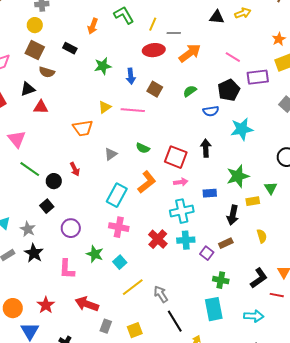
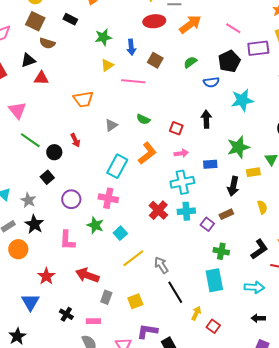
yellow triangle: (105, 107) -> (107, 65), moved
red square: (176, 157) -> (176, 128), size x0.6
pink cross: (119, 227) -> (108, 198), moved
orange circle: (13, 308) -> (18, 249), moved

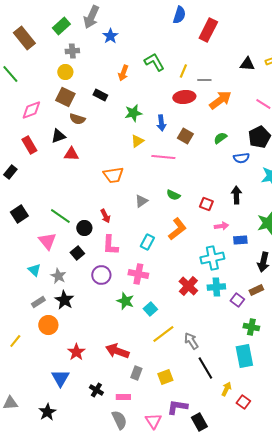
pink triangle: (17, 110) -> (47, 241), moved
pink arrow: (181, 153) -> (221, 226), moved
cyan rectangle: (117, 166) -> (147, 242), size x0.7
pink L-shape: (67, 240) -> (110, 245), moved

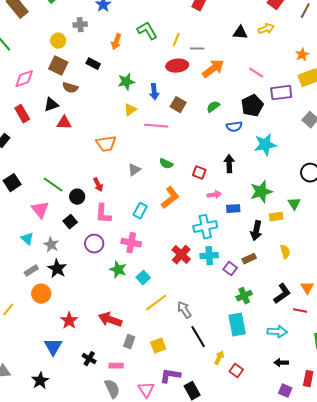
gray cross: (72, 51) -> (80, 25), moved
green cross: (251, 327) -> (244, 296), turned -35

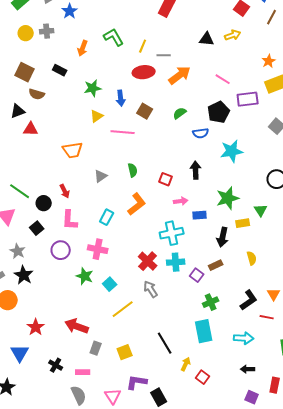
yellow circle: (58, 41) -> (26, 33), moved
green semicircle: (166, 164) -> (133, 170), turned -128
gray arrow: (184, 310) -> (151, 289), moved

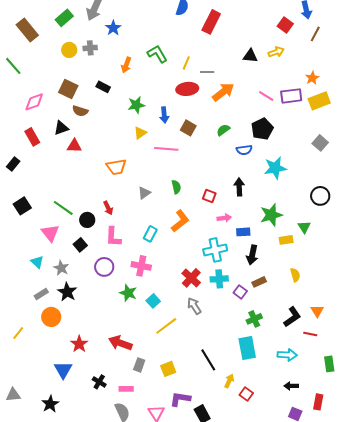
purple rectangle: (248, 99) -> (291, 96), moved
black arrow: (223, 237) -> (252, 255), moved

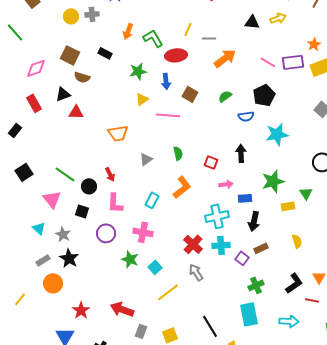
green L-shape: (157, 54) -> (153, 38), moved
red ellipse: (187, 89) -> (176, 55), moved
black square: (80, 245) -> (82, 211), turned -32

